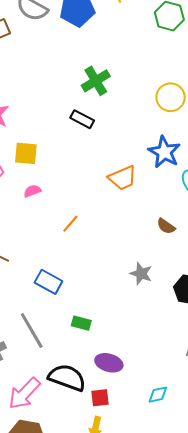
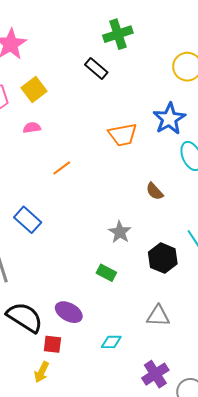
yellow square: (26, 153) -> (34, 90), turned 35
green rectangle: (81, 323) -> (106, 273), moved
cyan diamond: (158, 395) -> (111, 342), moved

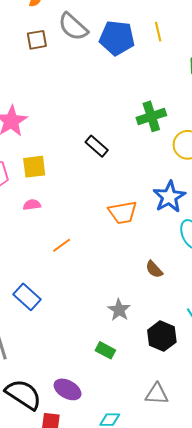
green cross: (118, 34) -> (151, 116), moved
yellow square: (34, 90) -> (34, 167), turned 30

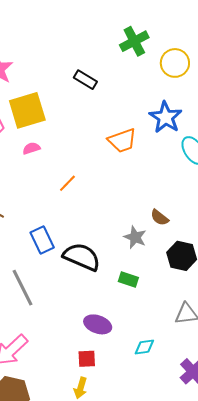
yellow square: (34, 167) -> (27, 110), size x1.5
brown semicircle: (154, 269) -> (160, 218), moved
blue rectangle: (27, 297) -> (42, 240), turned 32
black semicircle: (23, 394) -> (82, 257), moved

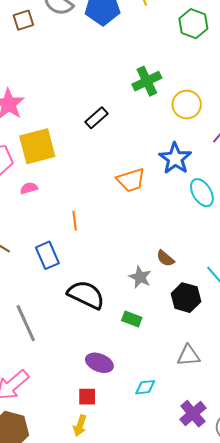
black rectangle: (85, 80) -> (97, 118), turned -75
pink semicircle: (31, 148) -> (29, 188), moved
orange line: (67, 183) -> (75, 221), turned -54
blue rectangle: (42, 240) -> (47, 255), moved

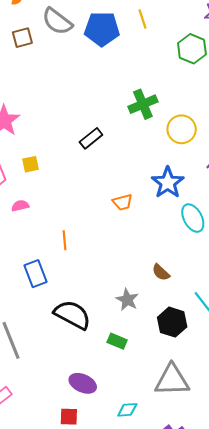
yellow square: (37, 146) -> (30, 164), size x0.5
orange trapezoid: (131, 180) -> (123, 202), size x0.7
brown semicircle: (165, 258) -> (161, 272), moved
gray triangle: (188, 356) -> (172, 380), size x1.5

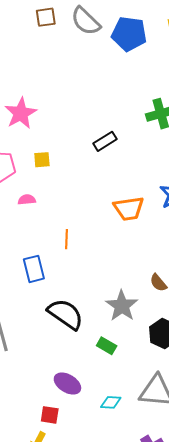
brown square: (22, 38) -> (46, 17), moved
orange trapezoid: (123, 202) -> (129, 208), size x1.5
gray star: (127, 300) -> (122, 306), size x1.4
cyan diamond: (127, 410) -> (111, 402), moved

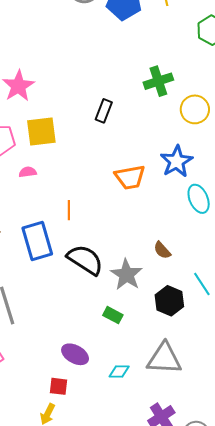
black rectangle: (105, 141) -> (104, 111), turned -35
yellow square: (42, 160) -> (41, 132), size x1.8
blue rectangle: (34, 269) -> (37, 241), size x1.4
black semicircle: (65, 314) -> (85, 260), moved

